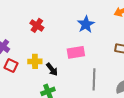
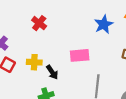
blue star: (86, 24) -> (104, 24), moved

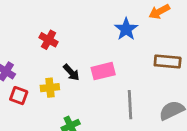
black arrow: (52, 72) -> (71, 72), moved

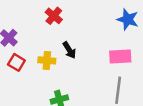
blue star: (126, 29) -> (128, 19), turned -30
pink rectangle: (103, 71) -> (120, 56), moved

